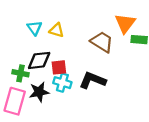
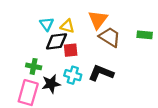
orange triangle: (125, 23) -> (98, 20), moved
black diamond: (39, 60) -> (56, 41), moved
red square: (59, 67) -> (71, 50), moved

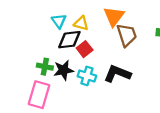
brown trapezoid: (110, 37) -> (127, 35), turned 40
red square: (71, 50) -> (85, 49), turned -32
black star: (51, 84) -> (64, 70), moved

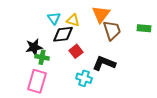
red square: (85, 49) -> (76, 51), moved
black star: (64, 70) -> (34, 47), moved
cyan cross: (87, 76) -> (84, 78), moved

